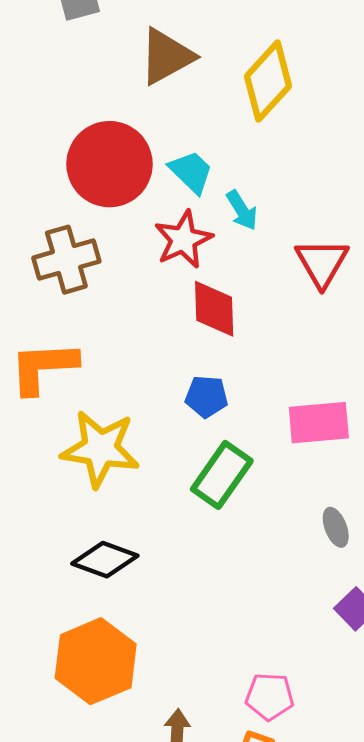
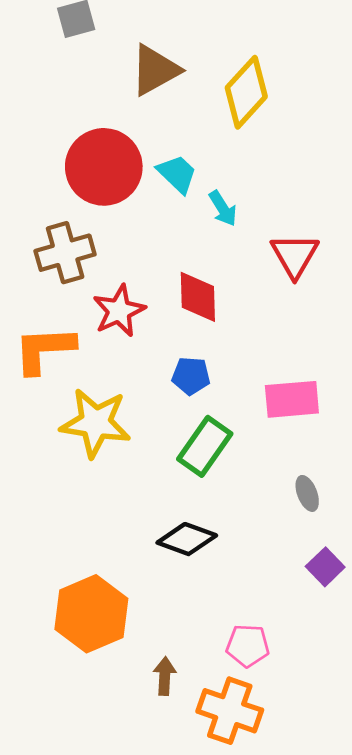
red star: (183, 240) -> (119, 311), moved
black diamond: (105, 560) -> (187, 539), moved

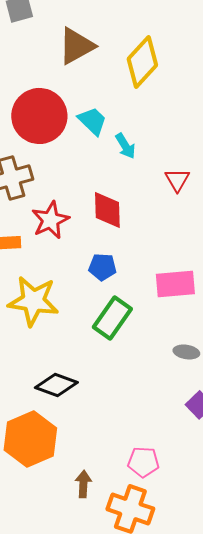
red triangle: (295, 255) -> (177, 180), size x0.7
gray ellipse: (307, 493) -> (186, 352), turned -60
black diamond: (187, 539) -> (56, 385), moved

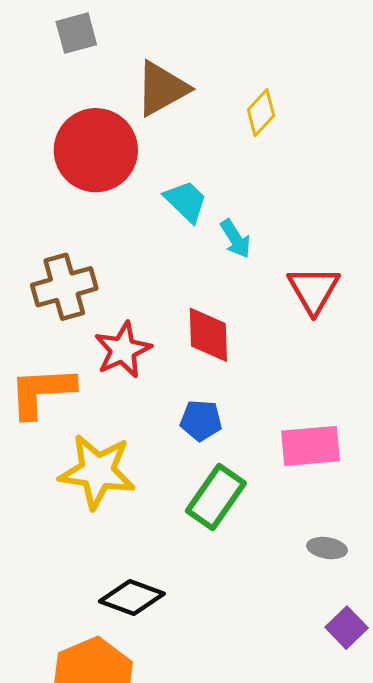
yellow diamond: (142, 62) -> (261, 113), size x0.6
red circle: (39, 116) -> (96, 150), moved
red triangle: (177, 180) -> (314, 290), size x1.4

